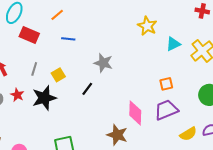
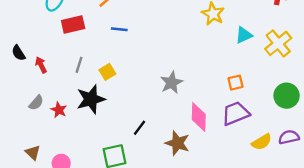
red rectangle: (29, 35) -> (73, 24), turned -36
gray star: (103, 63) -> (171, 83), moved, turned 30
black line: (87, 89) -> (139, 128), moved
red star: (17, 95) -> (59, 110), moved

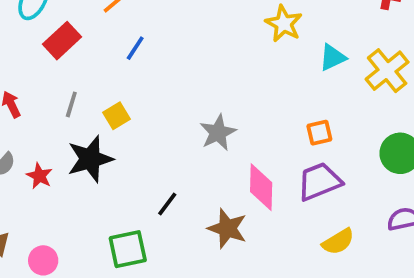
red rectangle: (73, 24) -> (62, 41), turned -30
blue line: (119, 29) -> (135, 48), turned -63
yellow semicircle: (262, 142) -> (338, 242), moved

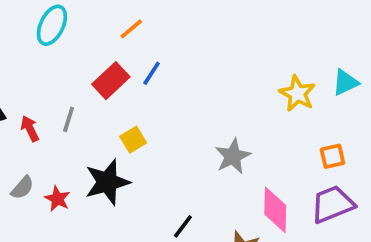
yellow star: (284, 24) -> (297, 94), moved
red rectangle: (62, 41) -> (111, 81), moved
gray line: (71, 104) -> (69, 119), moved

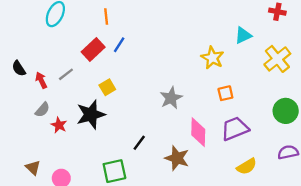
orange line: (131, 29) -> (106, 16), turned -56
cyan triangle: (345, 82) -> (243, 35), moved
gray line: (69, 119) -> (66, 74), turned 35
orange square: (332, 156) -> (225, 93), moved
gray semicircle: (22, 188) -> (42, 110), moved

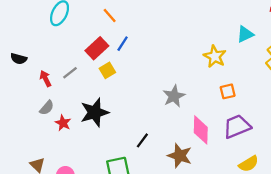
orange line: (106, 16) -> (110, 16), turned -35
black semicircle: (19, 68) -> (19, 59), moved, turned -42
yellow square: (107, 87) -> (107, 70), moved

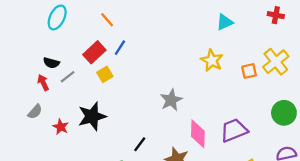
cyan triangle: (245, 34) -> (225, 22), moved
black semicircle: (19, 59) -> (51, 63), moved
orange square: (228, 91) -> (249, 71), moved
gray semicircle: (47, 108) -> (35, 112), moved

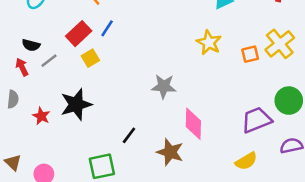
gray star: (171, 100) -> (164, 86), turned 30
gray semicircle: (35, 112) -> (13, 99), turned -35
purple trapezoid: (234, 130) -> (257, 120), moved

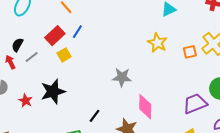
black semicircle: (31, 45) -> (17, 45), turned 104

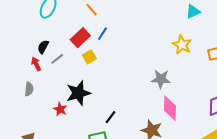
gray star: (122, 77) -> (161, 79), moved
red star: (26, 101) -> (60, 109), moved
black line: (95, 116) -> (111, 117), moved

